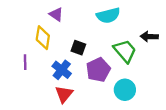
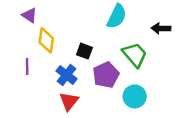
purple triangle: (56, 14) -> (30, 15), moved
cyan semicircle: (108, 15) -> (117, 16), turned -50
black arrow: (149, 37) -> (161, 28), moved

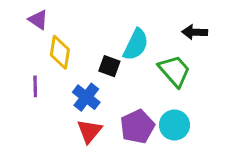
cyan semicircle: (117, 16) -> (136, 45), moved
black arrow: (161, 28) -> (195, 32), moved
purple pentagon: (106, 75) -> (137, 127), moved

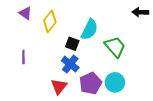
black arrow: (195, 32) -> (140, 12), moved
yellow diamond: (60, 52) -> (50, 21), moved, turned 30
blue cross: (86, 97) -> (70, 64), moved

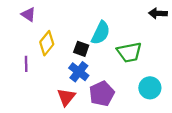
yellow diamond: (50, 21) -> (47, 43), moved
green trapezoid: (115, 47) -> (129, 52), turned 120
cyan circle: (115, 82) -> (150, 88), moved

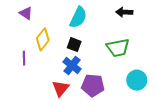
black arrow: (158, 13) -> (124, 12), moved
cyan semicircle: (101, 33) -> (78, 17), moved
purple pentagon: (102, 94) -> (93, 85), turned 30

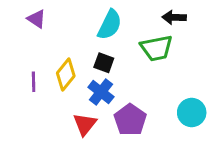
yellow diamond: (43, 39) -> (66, 74), moved
green trapezoid: (118, 48) -> (157, 48), moved
purple pentagon: (93, 85) -> (130, 120), turned 30

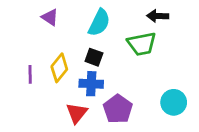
purple triangle: (36, 19) -> (50, 17), moved
blue cross: (101, 92) -> (91, 84), turned -35

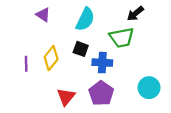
black arrow: (158, 16) -> (135, 14), turned -42
blue cross: (91, 84) -> (102, 63), moved

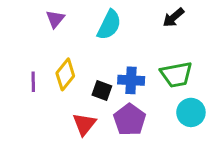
purple triangle: (43, 15) -> (55, 19), turned 35
green trapezoid: (122, 38) -> (176, 74), moved
black square: (81, 49) -> (102, 91), moved

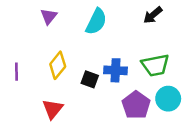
purple line: (33, 82) -> (17, 72), moved
purple pentagon: (130, 120) -> (136, 105), moved
red triangle: (84, 124) -> (53, 109), moved

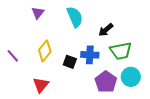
black arrow: (153, 15) -> (106, 30), moved
cyan semicircle: (96, 22) -> (75, 17), turned -50
purple line: (17, 72) -> (13, 56), turned -40

